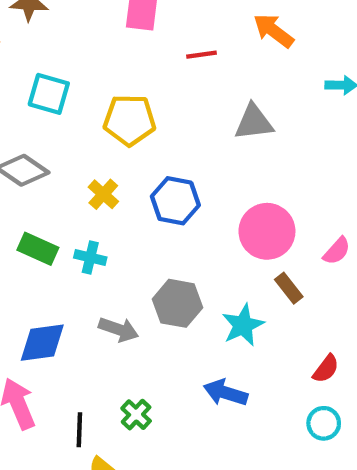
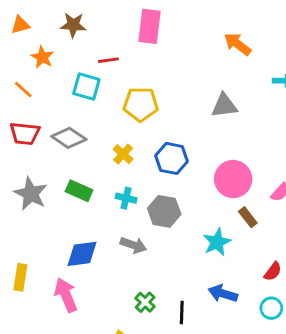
red line: (202, 55) -> (108, 60), moved
cyan cross: (90, 257) -> (126, 198), moved
gray hexagon: (178, 303) -> (164, 211), moved
blue arrow: (226, 393) -> (223, 293), moved
black line: (79, 430) -> (182, 313), moved

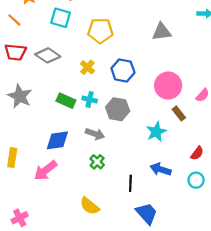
green rectangle: (79, 191) -> (66, 101), moved
pink arrow: (66, 295) -> (46, 170), turned -105
green cross: (145, 302) -> (97, 162), moved

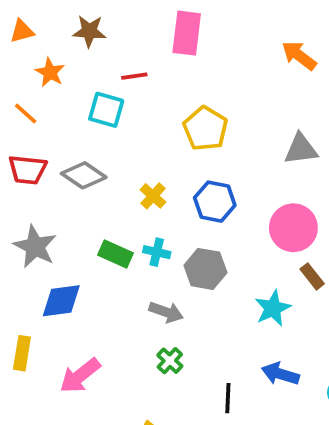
yellow pentagon: (100, 31) -> (205, 129), moved, turned 30
gray triangle: (162, 32) -> (301, 149), moved
blue diamond: (57, 140) -> (61, 301), moved

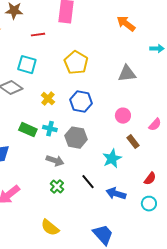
cyan square: (106, 110) -> (27, 65), moved
pink circle: (293, 228) -> (123, 116), size x0.6
black line: (228, 398) -> (88, 182), moved, turned -42

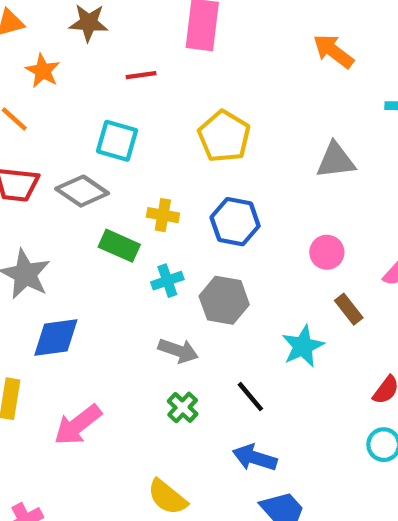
yellow cross: (48, 99) -> (163, 215), turned -32
cyan cross: (50, 129) -> (167, 281), turned -32
green rectangle: (28, 130) -> (119, 246), moved
blue arrow: (116, 194) -> (255, 458), moved

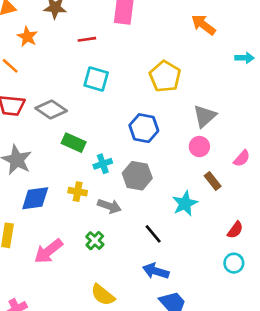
yellow pentagon: (224, 136) -> (165, 76), moved
cyan square: (117, 141) -> (96, 79), moved
gray triangle: (336, 160) -> (205, 116), moved, turned -35
yellow cross: (163, 215) -> (78, 192), moved
green cross: (183, 407) -> (95, 241), moved

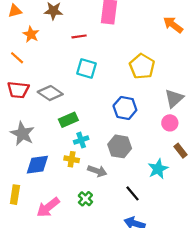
green rectangle: (74, 143) -> (68, 120), turned -48
cyan cross: (103, 164) -> (81, 140), moved

